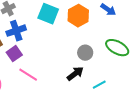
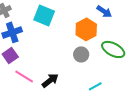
orange hexagon: (78, 16) -> (86, 29), moved
black arrow: (75, 74) -> (50, 80), moved

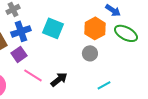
cyan square: (44, 15) -> (53, 28), moved
green ellipse: (113, 49) -> (126, 33), moved

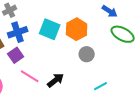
orange hexagon: (95, 28) -> (77, 29), moved

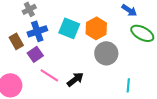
gray circle: (87, 54) -> (106, 53), size x1.5
cyan line: (101, 86) -> (128, 85), moved, turned -56

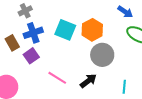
pink line: (49, 75) -> (57, 78), moved
black arrow: (75, 79) -> (88, 81), moved

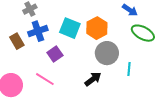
purple square: (31, 56) -> (55, 54), moved
pink line: (57, 78) -> (45, 79), moved
cyan line: (124, 87) -> (129, 69), moved

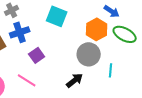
cyan square: (70, 28) -> (57, 16), moved
orange hexagon: (97, 28) -> (97, 29), moved

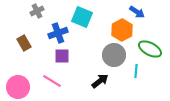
blue cross: (20, 32) -> (58, 33), moved
green ellipse: (125, 34) -> (150, 49), moved
purple square: (37, 55) -> (62, 56), turned 35

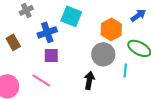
blue arrow: (137, 12) -> (138, 15), moved, turned -70
black arrow: (100, 81) -> (89, 80), turned -42

